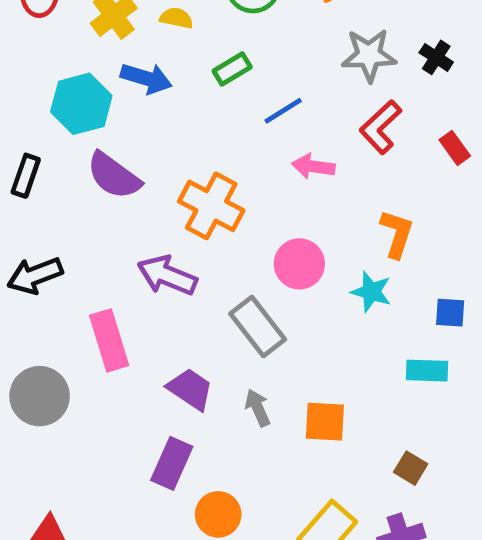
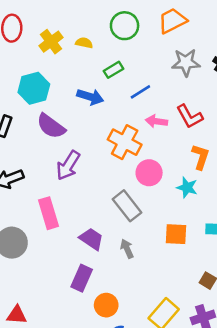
blue arrow: (146, 78) -> (90, 97), moved
red L-shape: (381, 127) -> (189, 116), moved, turned -76
orange cross: (211, 206) -> (125, 142), moved
purple arrow: (167, 275) -> (68, 165), moved, turned -80
orange square: (325, 422) -> (176, 234), moved

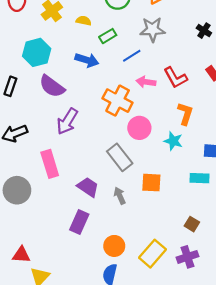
yellow semicircle: (84, 43) -> (84, 21), moved
gray star: (186, 62) -> (153, 29), moved
orange square: (176, 234) -> (151, 183), moved
orange circle: (106, 305) -> (114, 246), moved

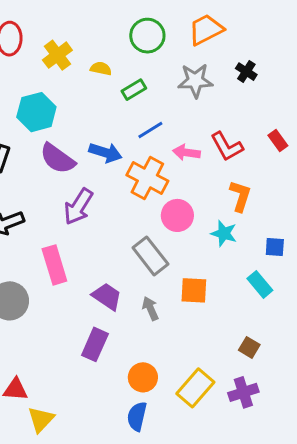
black cross: (204, 31) -> (246, 72), moved
blue line: (132, 56) -> (150, 130), moved
blue arrow: (87, 60) -> (105, 153), moved
cyan rectangle: (200, 178) -> (260, 284), turned 48

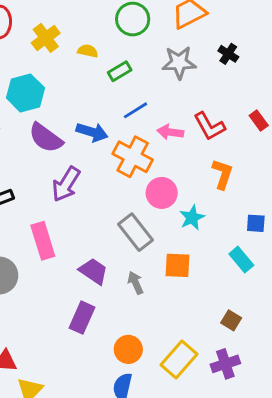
cyan star: (224, 233) -> (192, 218), moved, turned 30

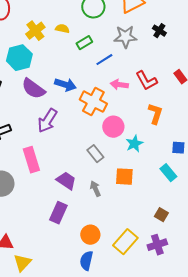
yellow cross: (46, 38) -> (35, 31), moved
blue line: (136, 110) -> (104, 60), moved
gray rectangle: (136, 232) -> (95, 154), size x0.7

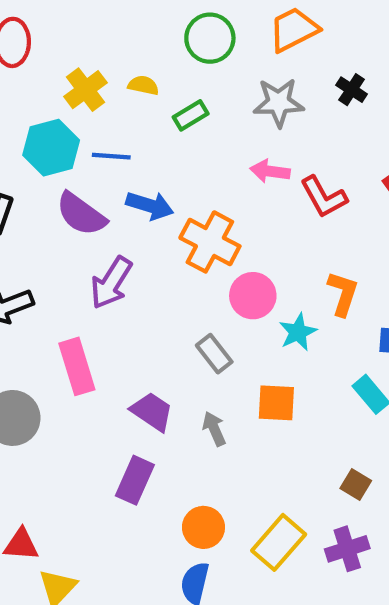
blue line: (104, 60) -> (111, 156), moved, turned 36
pink arrow: (119, 85) -> (270, 171), moved
orange L-shape: (155, 114) -> (343, 293), moved

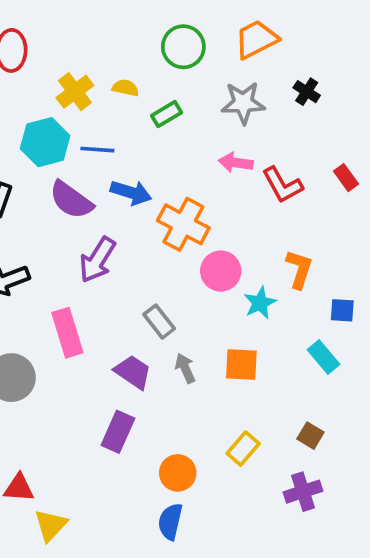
gray rectangle: (214, 354) -> (159, 322), moved
gray arrow: (214, 429) -> (185, 368), moved
yellow rectangle: (279, 542) -> (243, 449), moved, size x0.7

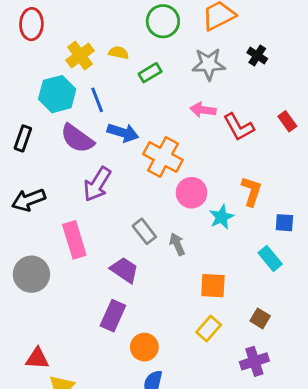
blue line: (97, 150) -> (97, 100), turned 65
orange square: (241, 364) -> (213, 286), moved
gray arrow: (185, 368) -> (177, 244), moved
orange circle: (178, 473) -> (144, 347), moved

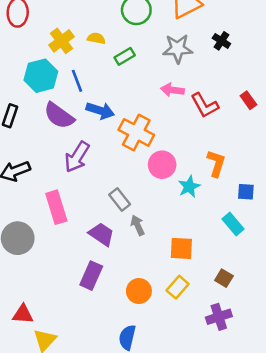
gray arrow: (177, 244) -> (138, 225), moved
orange circle: (144, 347) -> (139, 291), moved

